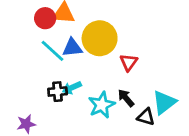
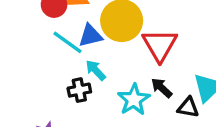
red triangle: (129, 62) -> (160, 45), size x1.6
cyan arrow: (72, 88) -> (96, 70), moved, turned 78

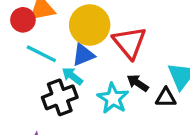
blue triangle: (90, 36) -> (83, 55), moved
black cross: (79, 90) -> (60, 97), size x1.5

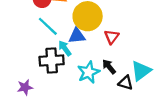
red triangle: (129, 43) -> (112, 37), size x0.6

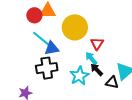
blue triangle: (77, 36) -> (52, 48), moved
cyan arrow: (65, 48) -> (91, 58), moved

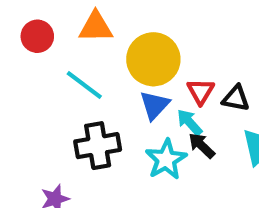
red circle: (34, 15) -> (37, 36), moved
blue triangle: (52, 48) -> (155, 105), moved, turned -35
black triangle: (112, 82) -> (236, 98), moved

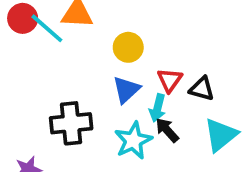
yellow circle: (153, 59) -> (128, 47), size x0.6
cyan line: (84, 85) -> (47, 28), moved
cyan arrow: (190, 122) -> (158, 108), turned -128

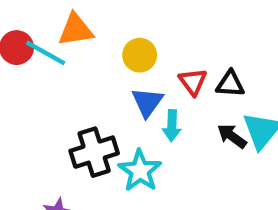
cyan arrow: (158, 108) -> (172, 126), moved
black arrow: (167, 130) -> (232, 136), moved
cyan star: (133, 141) -> (140, 171), moved

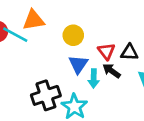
black arrow: (232, 136) -> (112, 71), moved

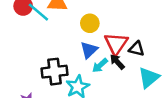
red triangle: (106, 51) -> (116, 44), size x1.5
cyan arrow: (94, 78) -> (100, 65), turned 35

